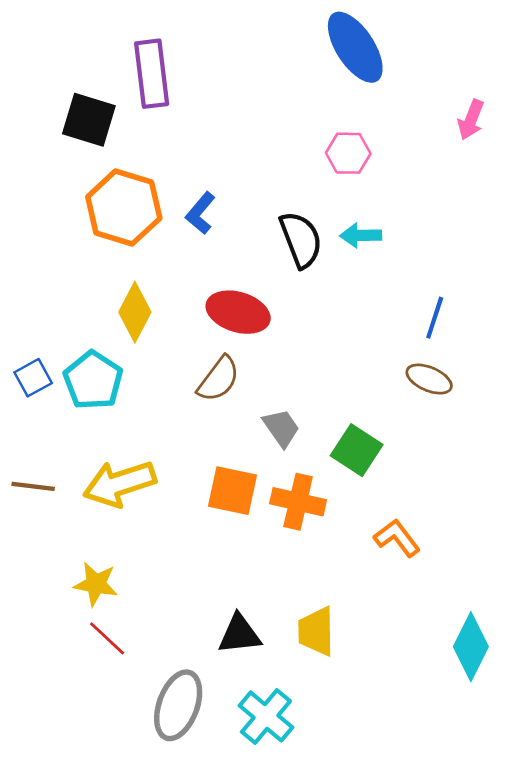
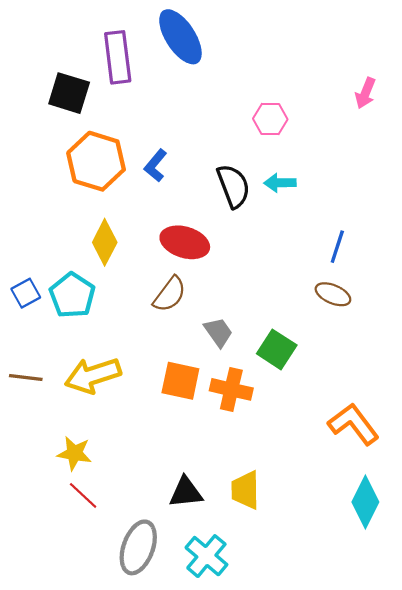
blue ellipse: (355, 47) -> (180, 37), moved
orange L-shape: (397, 538) -> (354, 424), moved, size x1.4

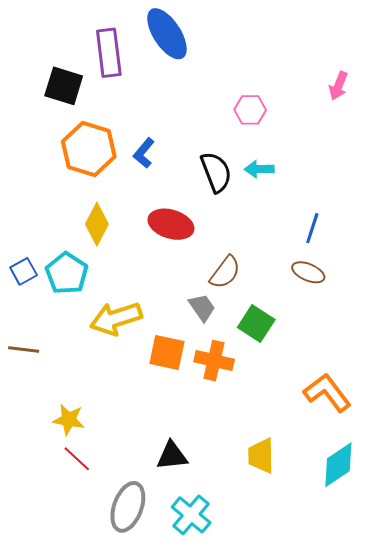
brown semicircle: (170, 294) -> (225, 272), moved
yellow arrow: (93, 375) -> (116, 318), moved
yellow trapezoid: (245, 490) -> (261, 456), moved
cyan diamond: (365, 502) -> (338, 465), turned 30

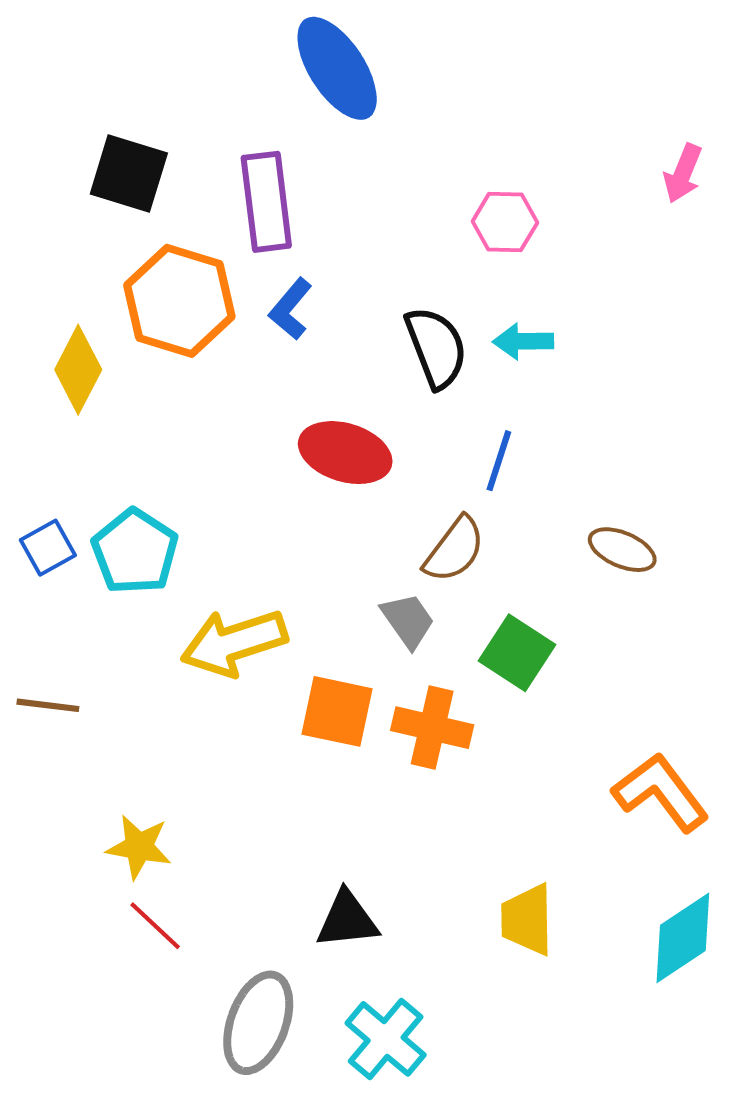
purple rectangle: (109, 53) -> (266, 202), moved
yellow diamond: (97, 224) -> (78, 370), moved
blue line: (312, 228) -> (499, 461), moved

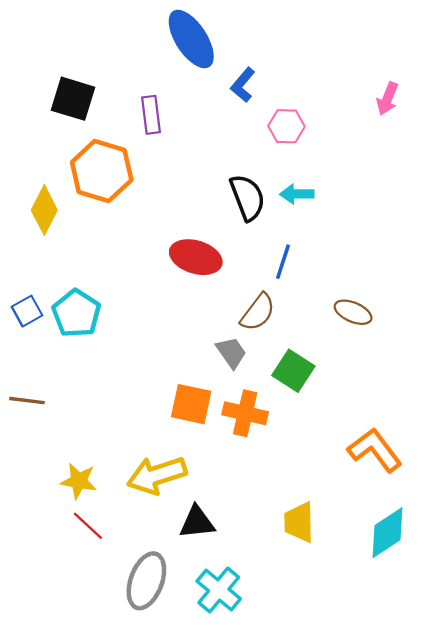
purple rectangle: (266, 202) -> (151, 115), size x0.7
blue L-shape: (291, 309) -> (243, 85), moved
yellow arrow: (234, 643) -> (157, 475), moved

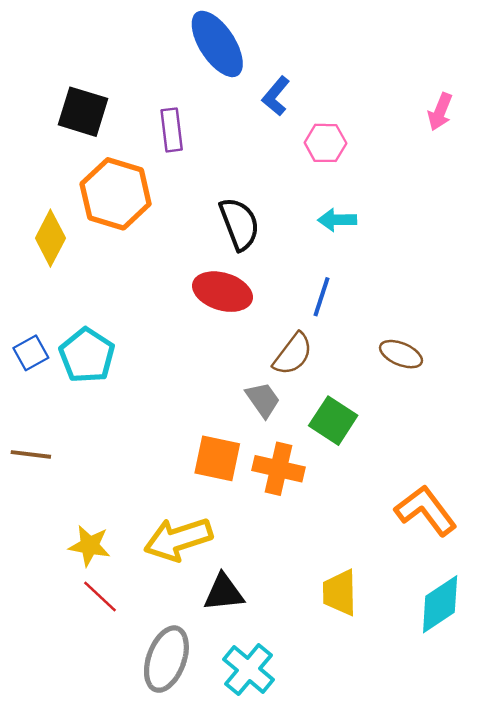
black semicircle: (247, 197) -> (239, 224), moved

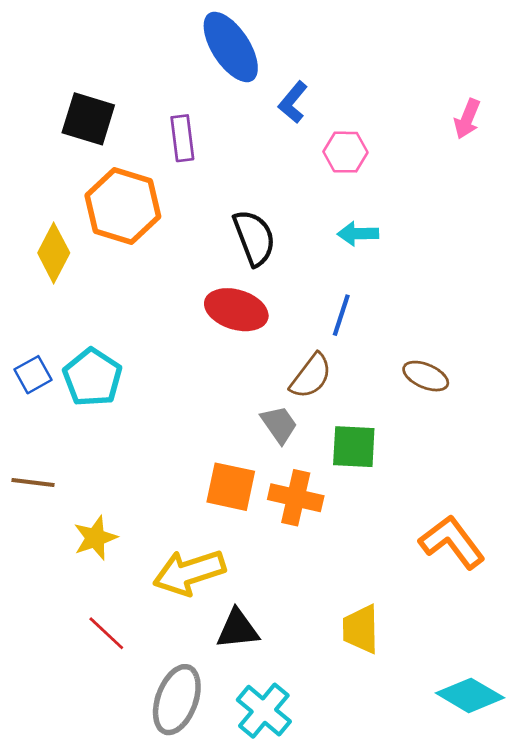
green square: (333, 421) -> (354, 447), turned -30
yellow star: (90, 546) -> (95, 538), moved, turned -30
cyan diamond: (440, 604) -> (470, 695), moved, turned 64

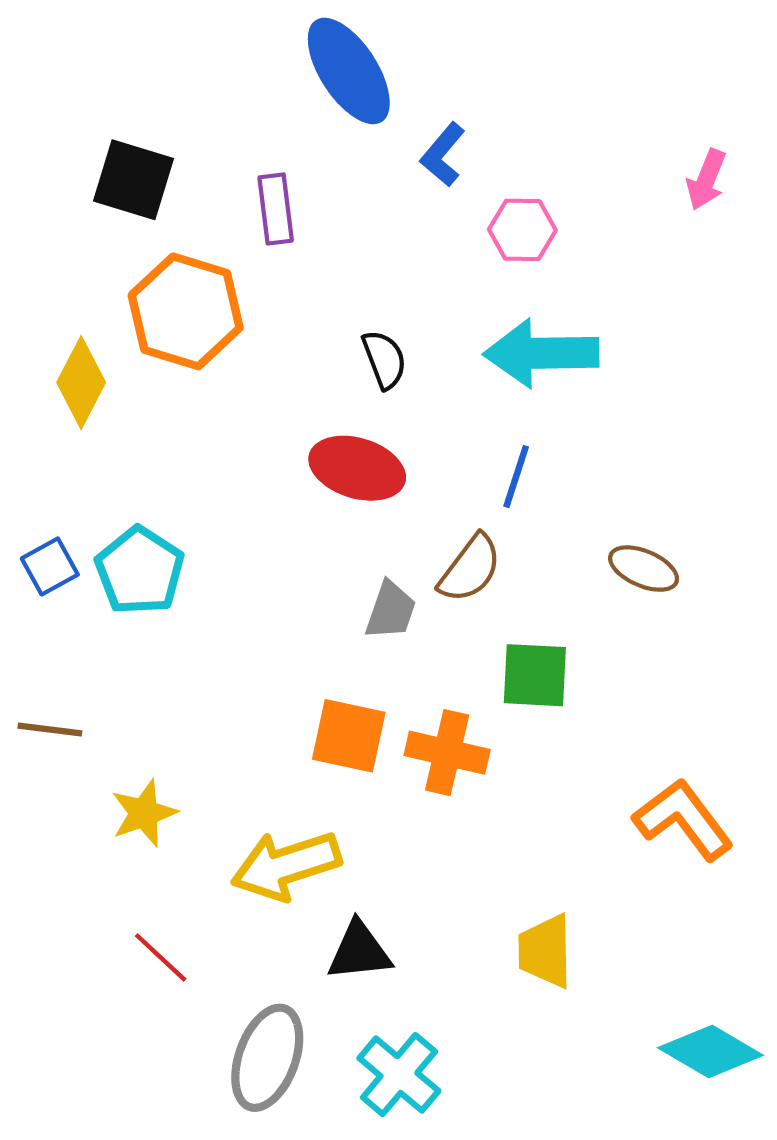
cyan arrow: (358, 234) -> (541, 353), size x1.8
black semicircle: (254, 238) -> (384, 359), size x0.7
gray trapezoid: (279, 424) -> (391, 610), moved, turned 54

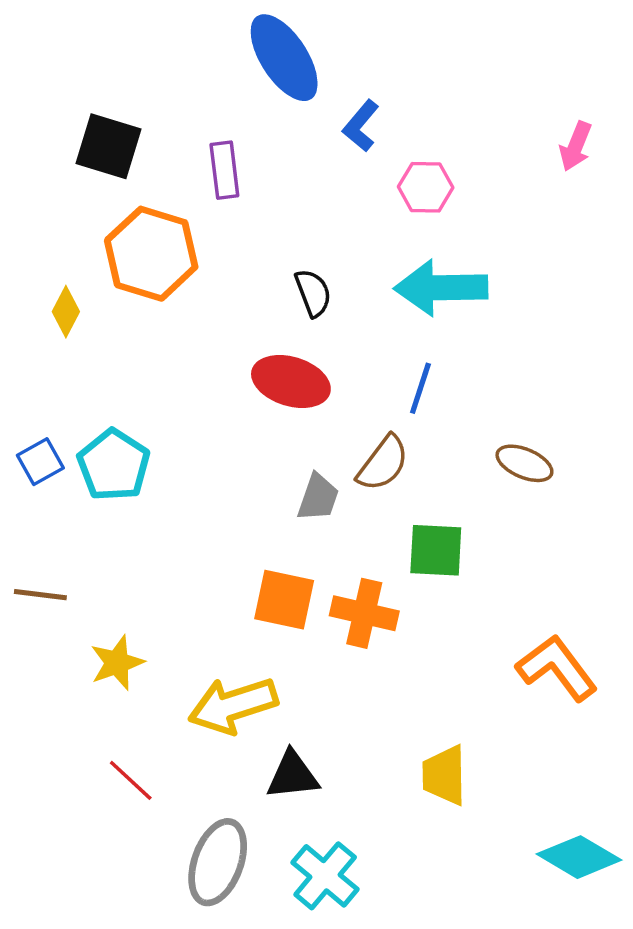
yellow diamond: (81, 382) -> (66, 312), size x0.7

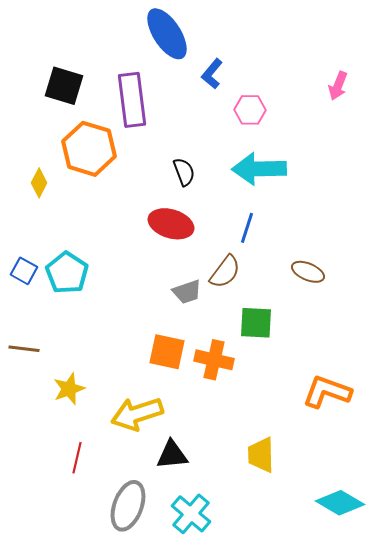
purple rectangle: (224, 170) -> (132, 100), size x1.6
blue square: (40, 462) -> (24, 271), turned -32
gray trapezoid: (318, 497) -> (187, 292), turned 52
orange L-shape: (557, 668) -> (327, 392), turned -33
red line: (131, 780) -> (77, 458), turned 60

